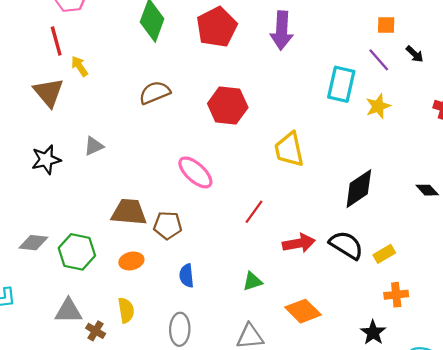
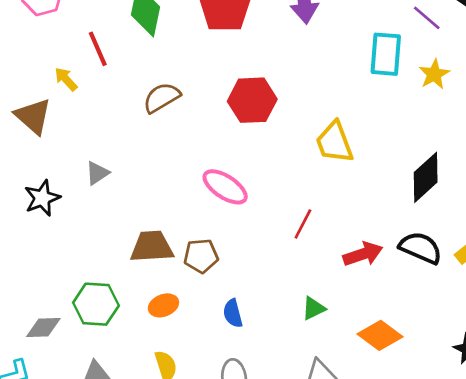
red line: (56, 41) -> (98, 49), moved
gray diamond: (33, 243) -> (43, 328), moved

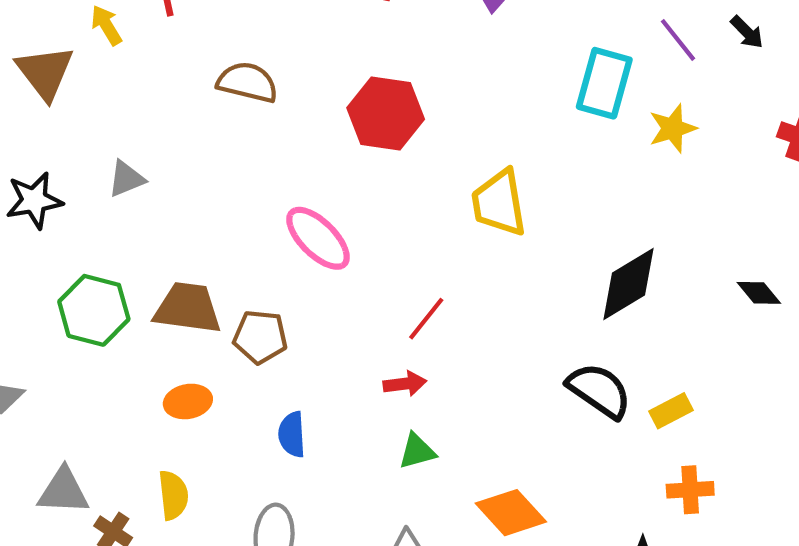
brown semicircle: (162, 98) -> (247, 82), turned 33
red arrow: (363, 254) -> (405, 384), moved, size x0.7
green hexagon: (96, 304) -> (94, 310), moved

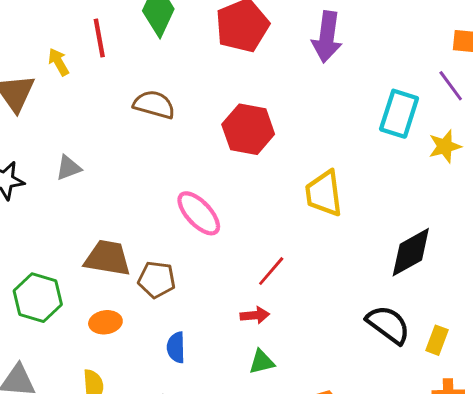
green hexagon: (94, 310) -> (38, 298), moved
yellow rectangle: (671, 411) -> (437, 340), turned -44

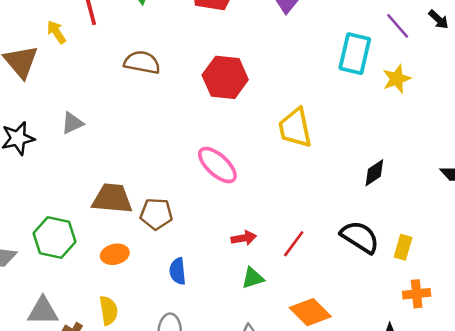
pink ellipse: (199, 213) -> (217, 165), moved
black diamond: (411, 252) -> (374, 173), size x0.6
red line: (271, 271) -> (294, 244), moved

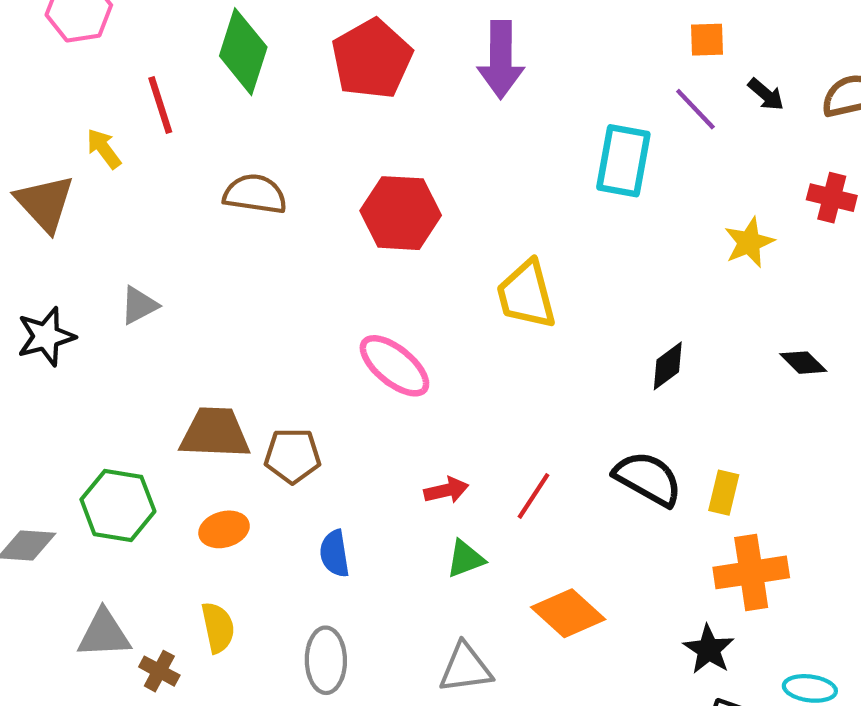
yellow star: (397, 79) -> (749, 242), moved
orange cross: (417, 294) -> (751, 572), size x1.5

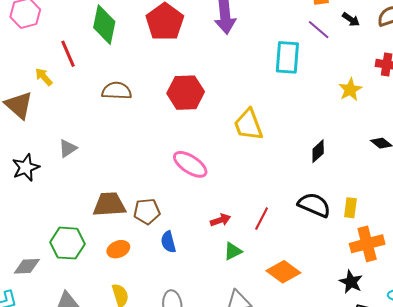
blue semicircle: (335, 554) -> (168, 242), moved

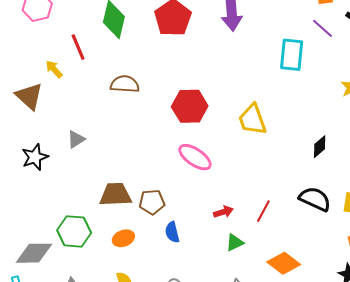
red hexagon: (186, 93) -> (190, 106), moved
gray diamond: (27, 266) -> (34, 253), size x1.4

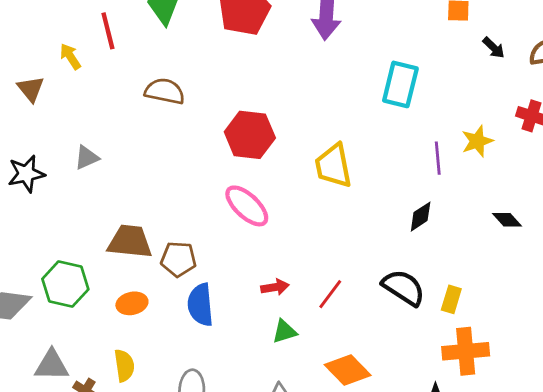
purple line: (322, 28) -> (438, 158), moved, turned 35
brown triangle: (29, 96) -> (31, 89), size x0.7
blue semicircle: (172, 232) -> (200, 305), size x1.4

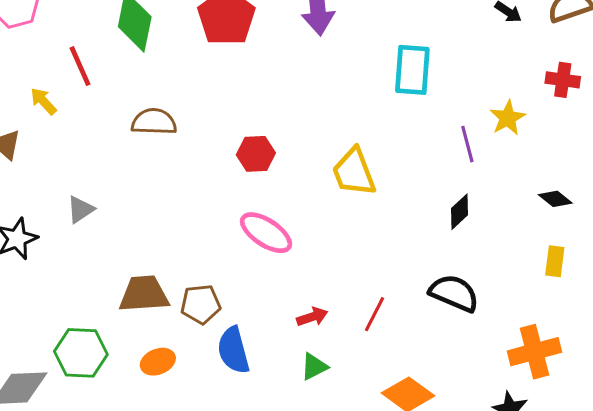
red hexagon: (250, 135) -> (256, 154), size x0.7
yellow rectangle: (451, 299) -> (555, 261), moved
green triangle: (284, 331) -> (314, 367), moved

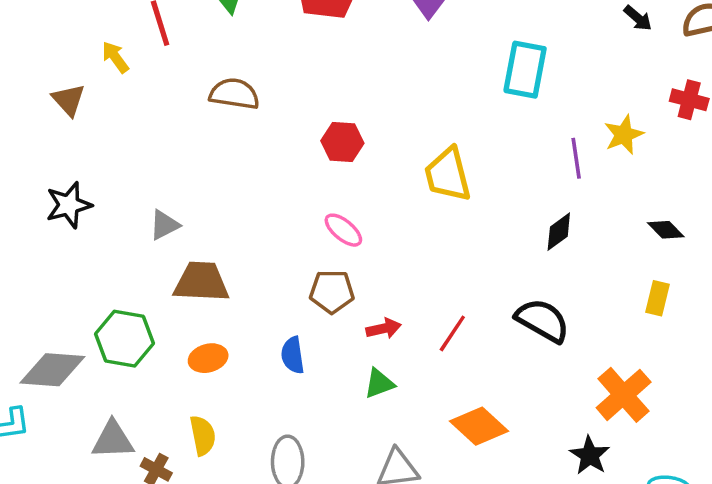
gray triangle: (80, 209) -> (164, 225), moved
pink ellipse: (266, 233) -> (343, 230), size x0.7
brown pentagon: (201, 304) -> (332, 292), moved
blue semicircle: (233, 350) -> (293, 355), size x0.7
orange cross: (534, 352) -> (624, 395), turned -33

